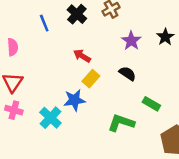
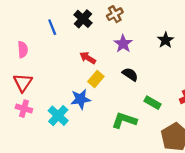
purple star: (131, 41) -> (123, 44), moved

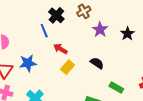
blue line: (52, 27) -> (44, 31), moved
purple star: (123, 44) -> (100, 30), moved
blue star: (81, 99) -> (28, 63), moved

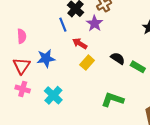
purple star: (100, 30) -> (95, 23), moved
green rectangle: (116, 87) -> (138, 67), moved

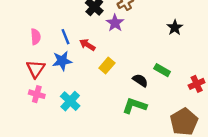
blue line: (63, 25) -> (66, 37), moved
red arrow: (80, 44) -> (87, 45), moved
black semicircle: (118, 58) -> (140, 80), moved

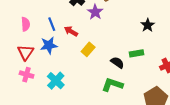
black star: (175, 28) -> (148, 25), moved
green rectangle: (162, 70) -> (137, 53), turned -40

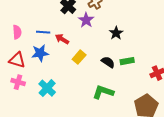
blue line: (52, 24) -> (43, 32), turned -64
black star: (148, 25) -> (116, 33), moved
red triangle: (26, 52) -> (17, 60), turned -48
black semicircle: (117, 62) -> (108, 62), moved

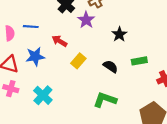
blue line: (43, 32) -> (31, 27), moved
green rectangle: (127, 61) -> (139, 61), moved

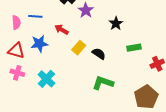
black semicircle: (110, 66) -> (99, 54), moved

